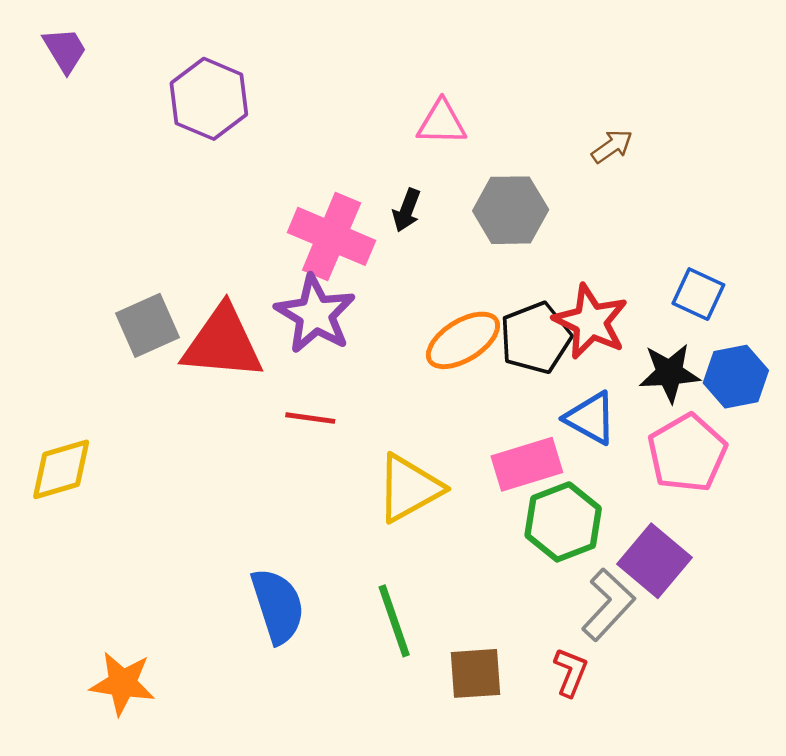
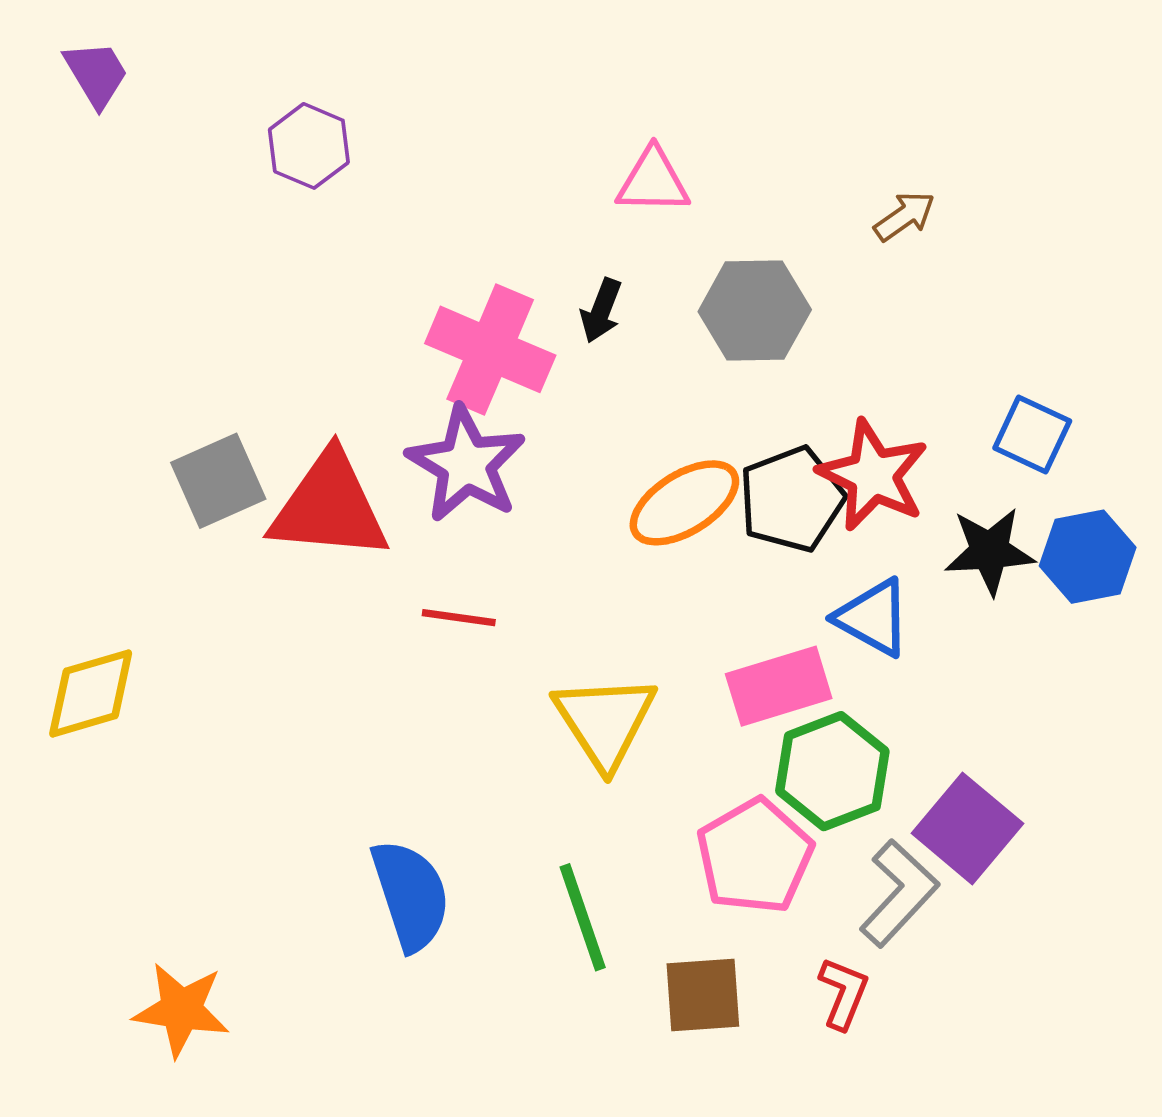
purple hexagon: (209, 99) -> (309, 146), size x0.7
pink pentagon: (687, 453) -> (755, 856), moved
yellow triangle: (409, 488) -> (605, 721), turned -34

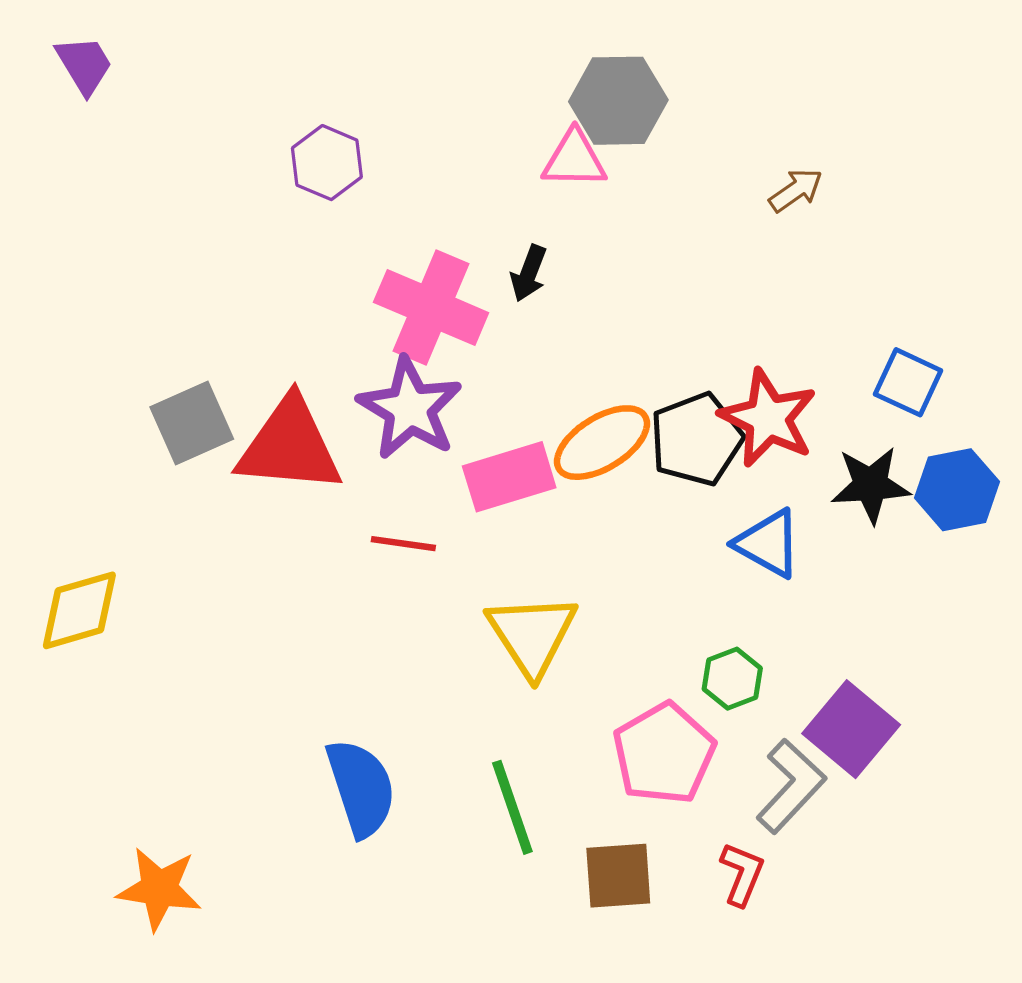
purple hexagon: (309, 146) -> (327, 163), moved
gray hexagon: (755, 311) -> (618, 101), moved
pink rectangle: (779, 686) -> (509, 477), moved
green hexagon: (832, 771) -> (732, 679), size x0.6

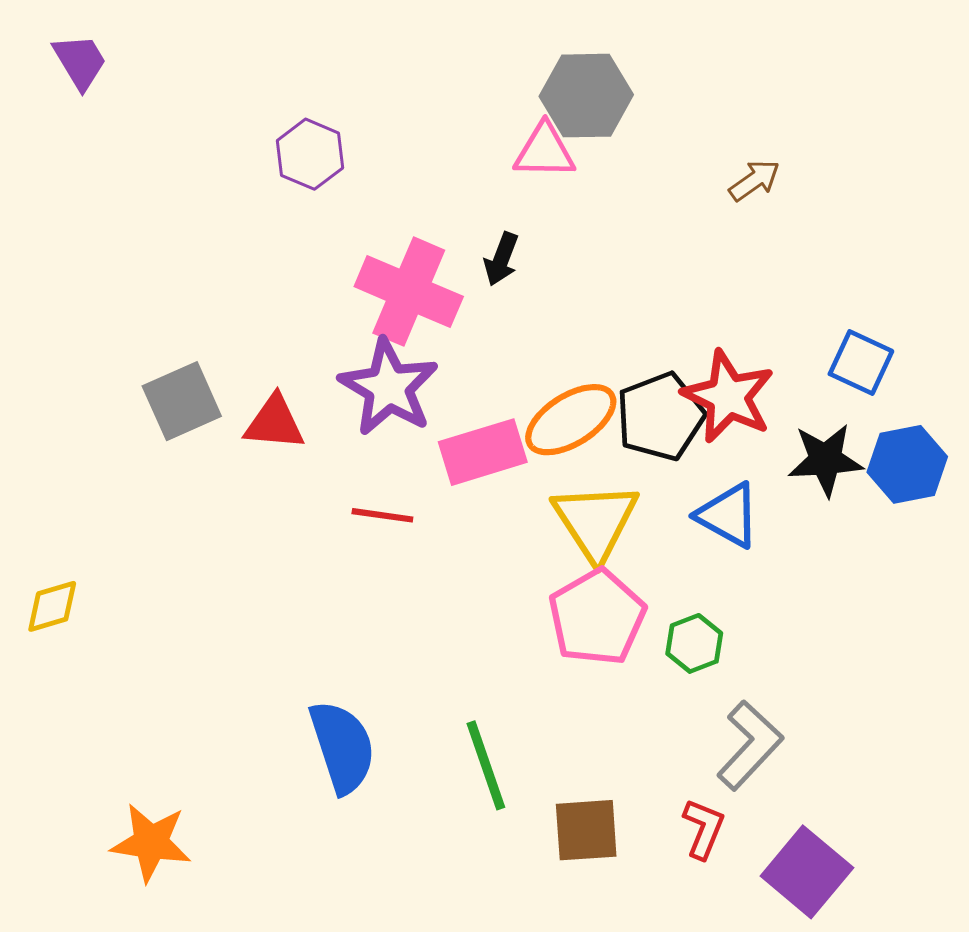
red triangle: (289, 446) -> (274, 423), size x0.6
yellow diamond: (79, 610) -> (52, 606), moved, size x0.7
yellow triangle: (532, 635) -> (595, 522), moved
purple square: (851, 729) -> (807, 872), moved
pink pentagon: (664, 754) -> (597, 617), moved

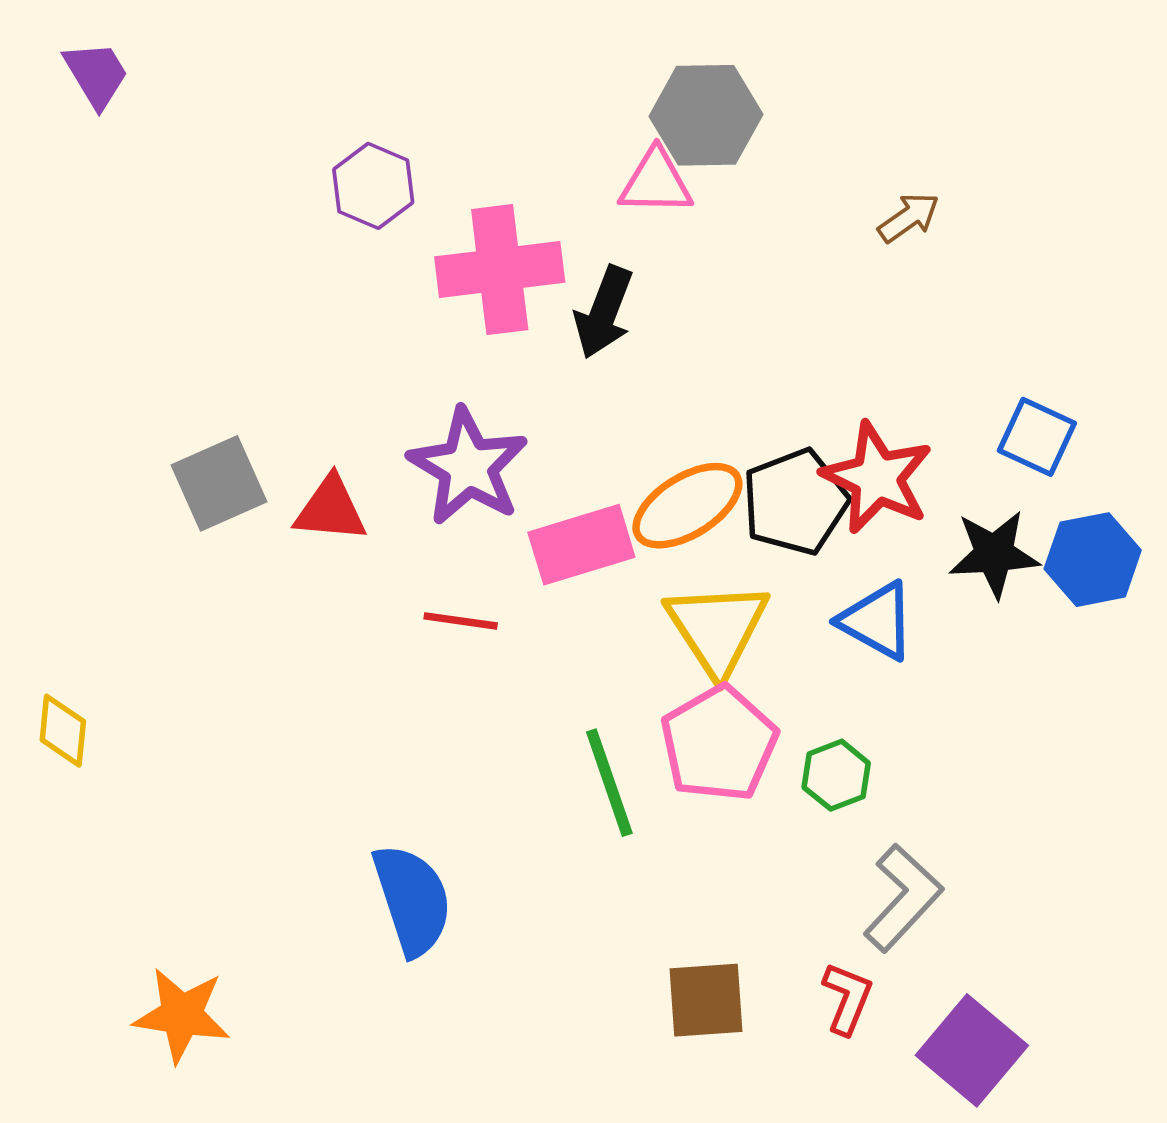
black arrow: (501, 259) -> (604, 312), size x1.4
pink cross: (409, 292) -> (500, 270), moved, turned -30
yellow diamond: (52, 606) -> (63, 731), turned -68
green line: (486, 765) -> (609, 783), moved

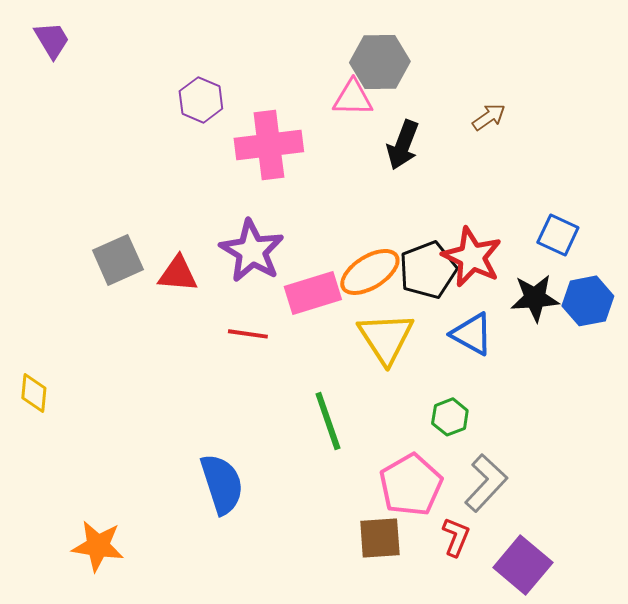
black arrow: (604, 312) -> (403, 145), moved
pink pentagon: (719, 744) -> (411, 485), moved

